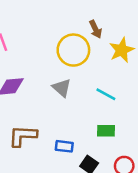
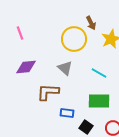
green rectangle: (106, 131) -> (99, 101), size x1.5
brown L-shape: (23, 136) -> (48, 92), moved

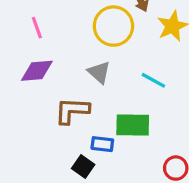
pink line: (20, 33) -> (37, 28), moved
green rectangle: (99, 101) -> (133, 125), moved
black square: (86, 127) -> (83, 166), moved

